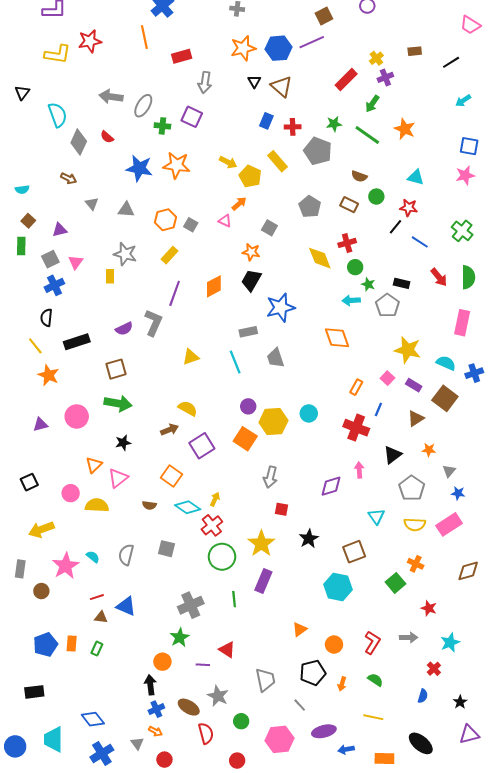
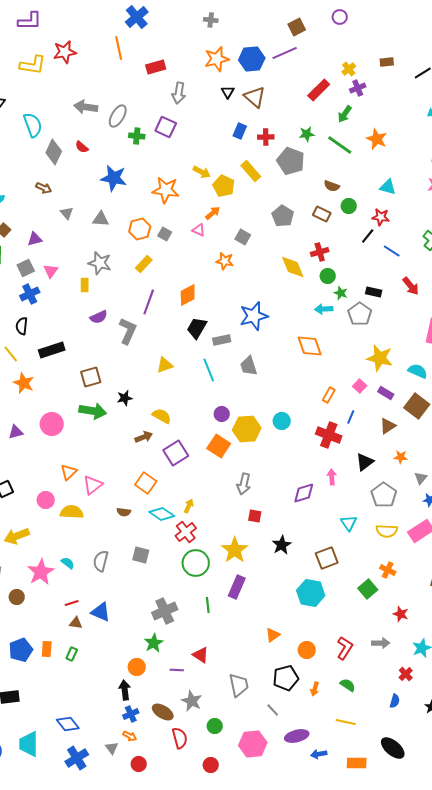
orange star: (177, 165) -> (166, 190), moved
black trapezoid: (251, 280) -> (197, 328), moved
purple semicircle: (124, 329) -> (99, 317), moved
black star: (123, 443) -> (125, 398), moved

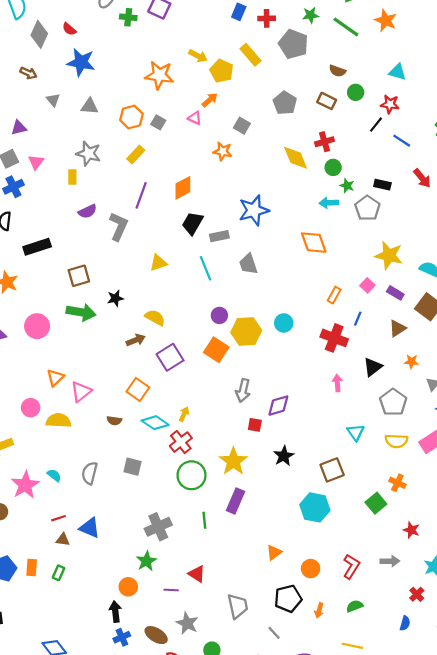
blue star: (114, 178) -> (81, 62), moved
purple diamond: (304, 493) -> (278, 406), moved
green semicircle: (348, 685) -> (355, 606), turned -56

